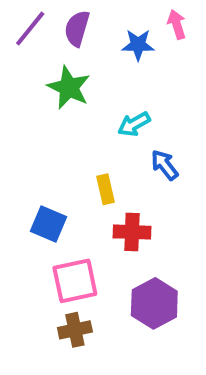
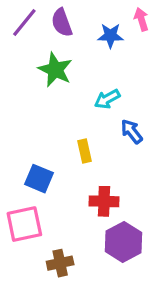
purple semicircle: (77, 28) -> (62, 23), turned -36
red cross: (132, 232) -> (104, 201), moved
pink square: (75, 281) -> (24, 224), moved

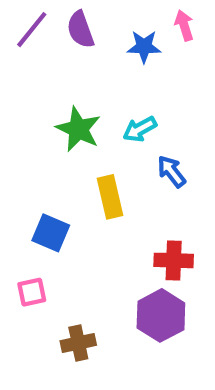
green star: (55, 70) -> (78, 129), moved
yellow rectangle: (84, 151) -> (110, 197), size x1.4
red cross: (104, 201) -> (174, 260), moved
pink square: (24, 224) -> (32, 292), size x0.6

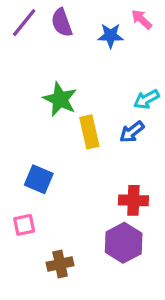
pink arrow: (184, 25) -> (142, 19), turned -30
cyan arrow: (140, 129) -> (146, 99), moved
blue arrow: (171, 171) -> (132, 132), turned -90
yellow rectangle: (110, 197) -> (89, 132), moved

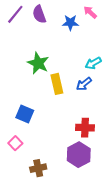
pink square: (24, 225) -> (15, 143), turned -32

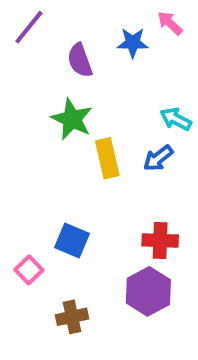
purple semicircle: (39, 14) -> (80, 60), moved
cyan arrow: (93, 63) -> (176, 119), turned 56
blue square: (25, 114) -> (72, 240), moved

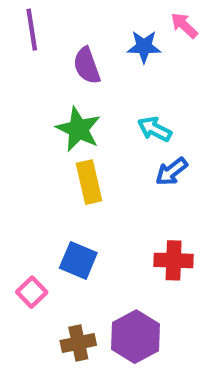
purple line: (29, 27) -> (32, 30), turned -48
cyan arrow: (176, 119) -> (155, 129), moved
yellow rectangle: (107, 158) -> (89, 182), moved
purple hexagon: (148, 291) -> (135, 337), moved

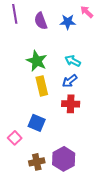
purple semicircle: (87, 66) -> (41, 21), moved
blue arrow: (171, 171) -> (70, 81), moved
red cross: (174, 260) -> (71, 104), moved

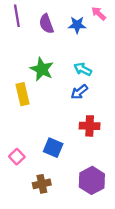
yellow rectangle: (42, 86) -> (23, 94), moved
red cross: (71, 104) -> (90, 126), moved
blue square: (37, 123) -> (53, 148), moved
purple hexagon: (64, 159) -> (92, 180), moved

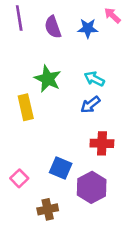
purple hexagon: (92, 180) -> (92, 187), moved

